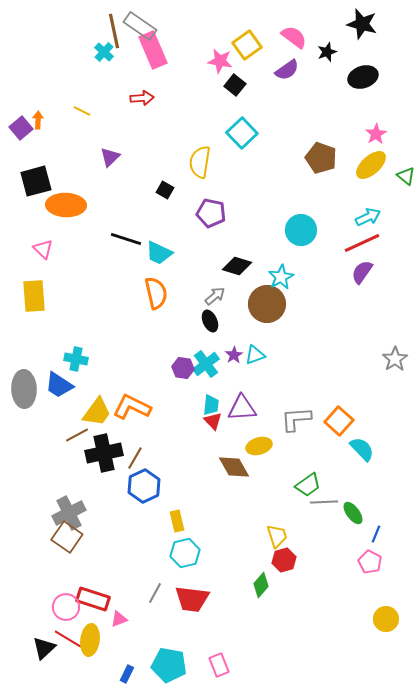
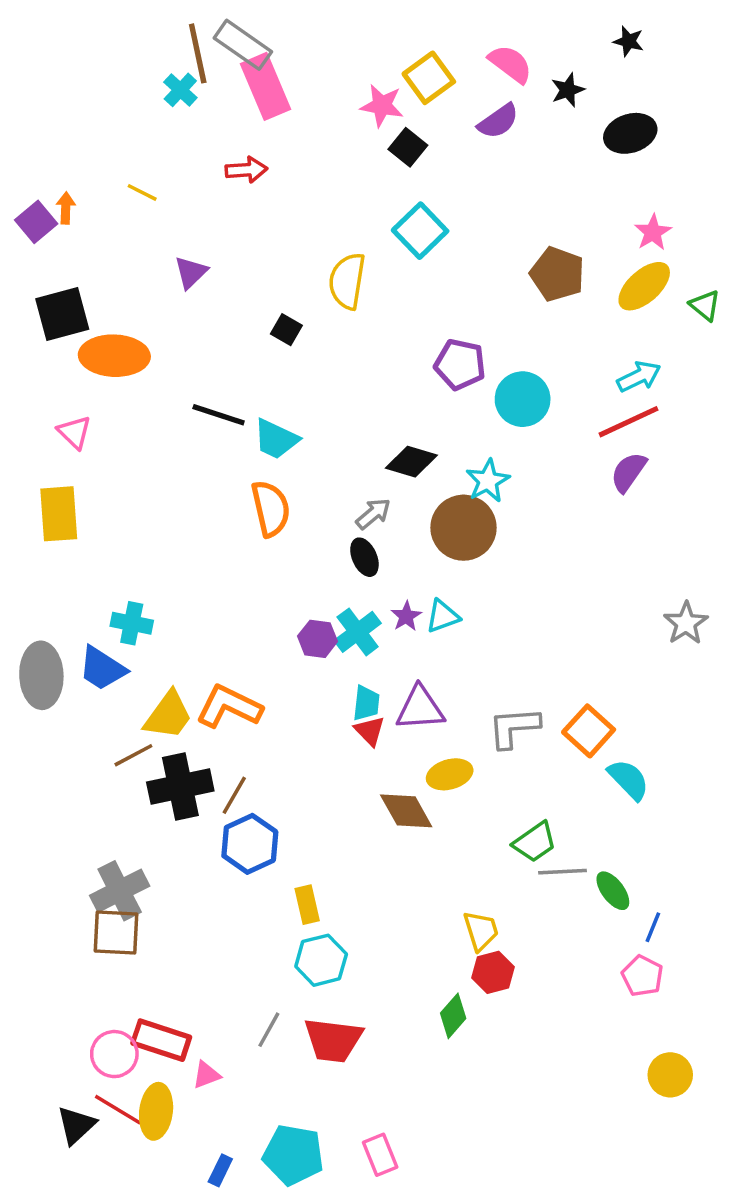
black star: (362, 24) -> (629, 41), size x0.6
purple pentagon: (211, 213) -> (460, 364), moved
brown square: (67, 537) -> (116, 932), turned -32

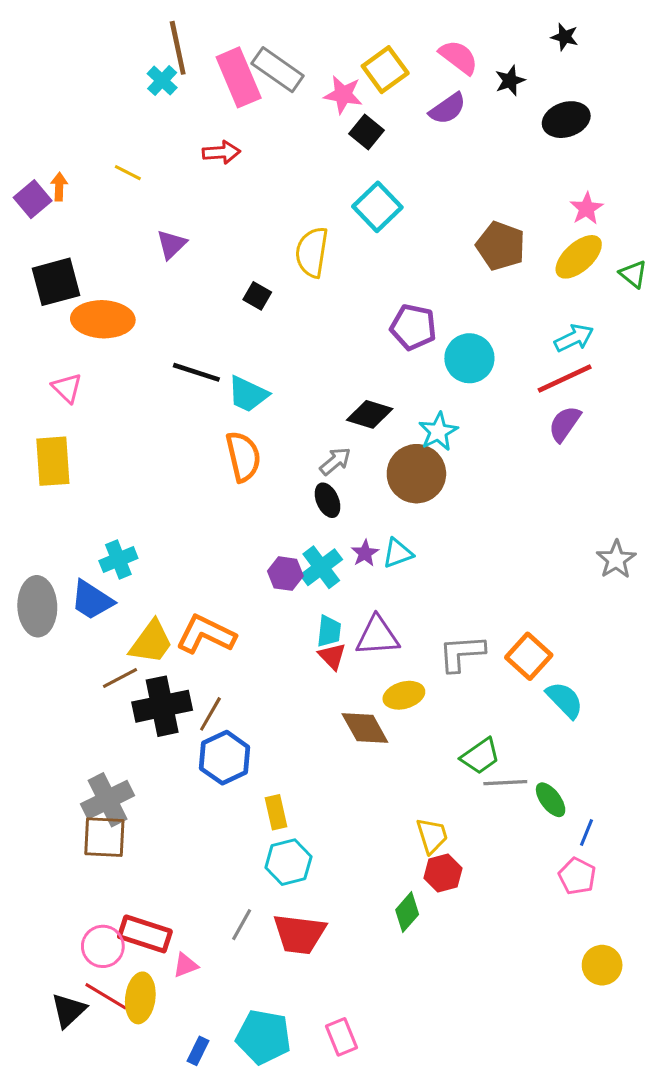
gray rectangle: (243, 45) -> (278, 70), moved
cyan cross: (132, 623) -> (118, 560), turned -33

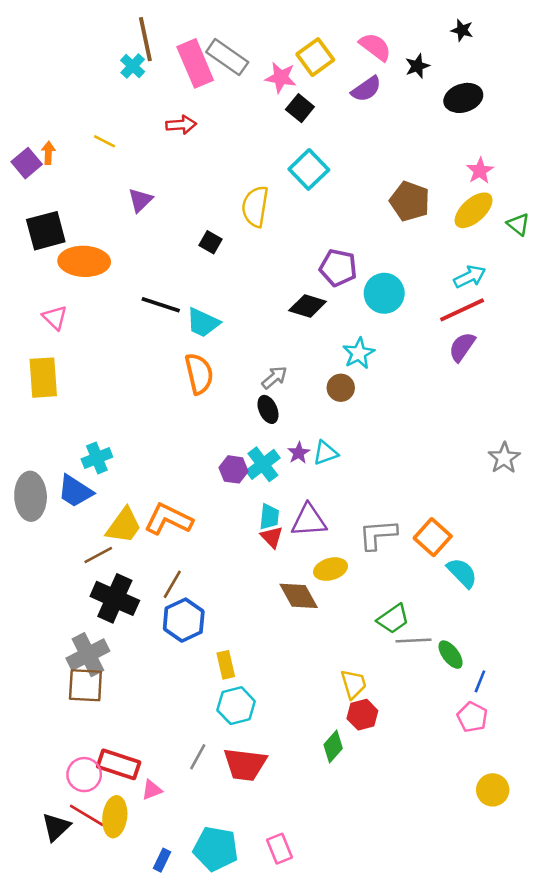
black diamond: (370, 414) -> (308, 306), moved
brown circle: (416, 474) -> (341, 388), size x0.6
black cross: (162, 706) -> (115, 598), moved, turned 36

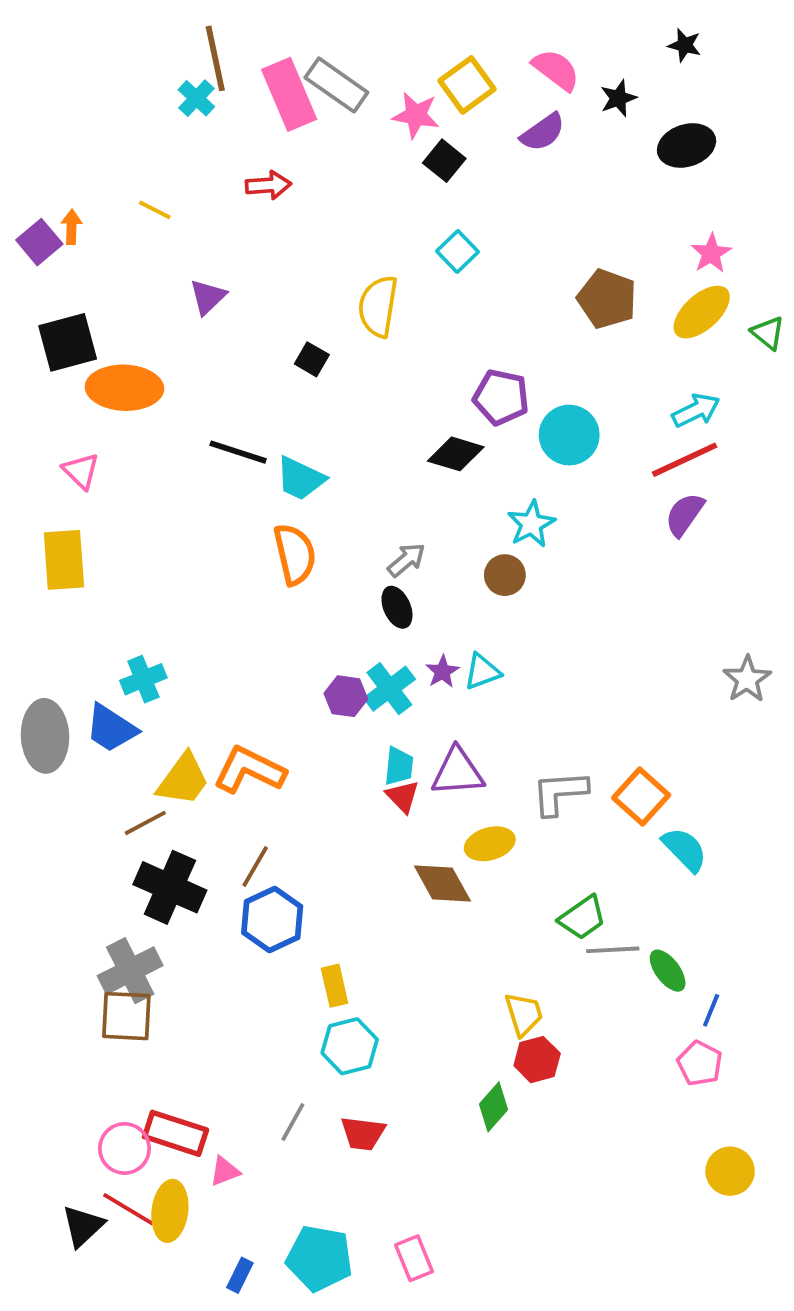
cyan square: (309, 169) -> (458, 251), size x0.7
red trapezoid: (245, 764) -> (363, 1133), size x0.7

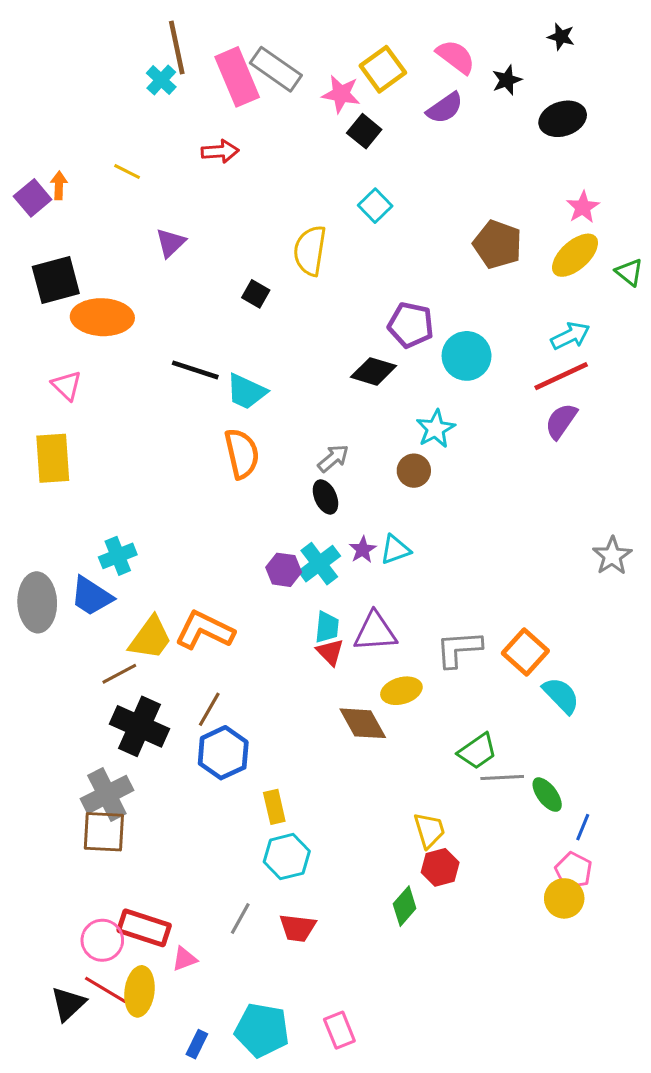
yellow circle: (730, 1171) -> (564, 898), moved

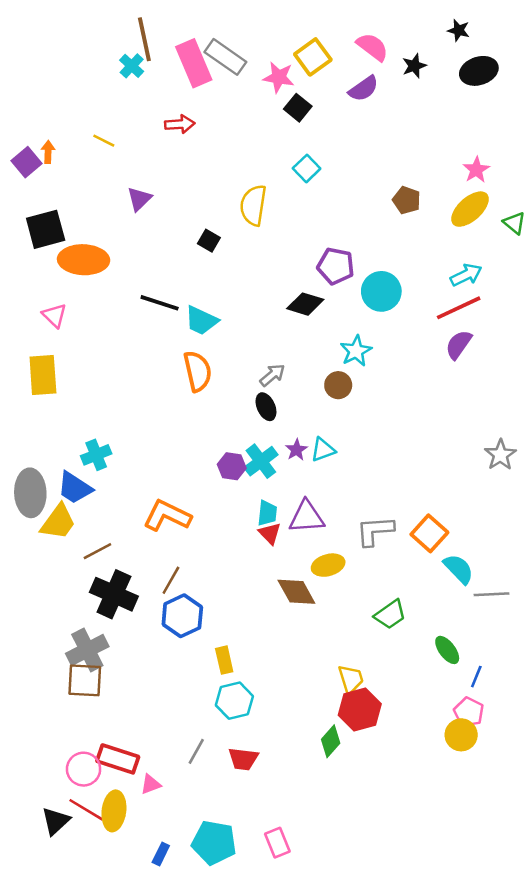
black ellipse: (563, 119) -> (479, 71), moved
brown pentagon: (498, 244) -> (407, 200), size x0.7
yellow trapezoid: (150, 638) -> (58, 522), moved
gray line: (502, 778) -> (492, 594), moved
red hexagon: (440, 867) -> (360, 710), size x1.4

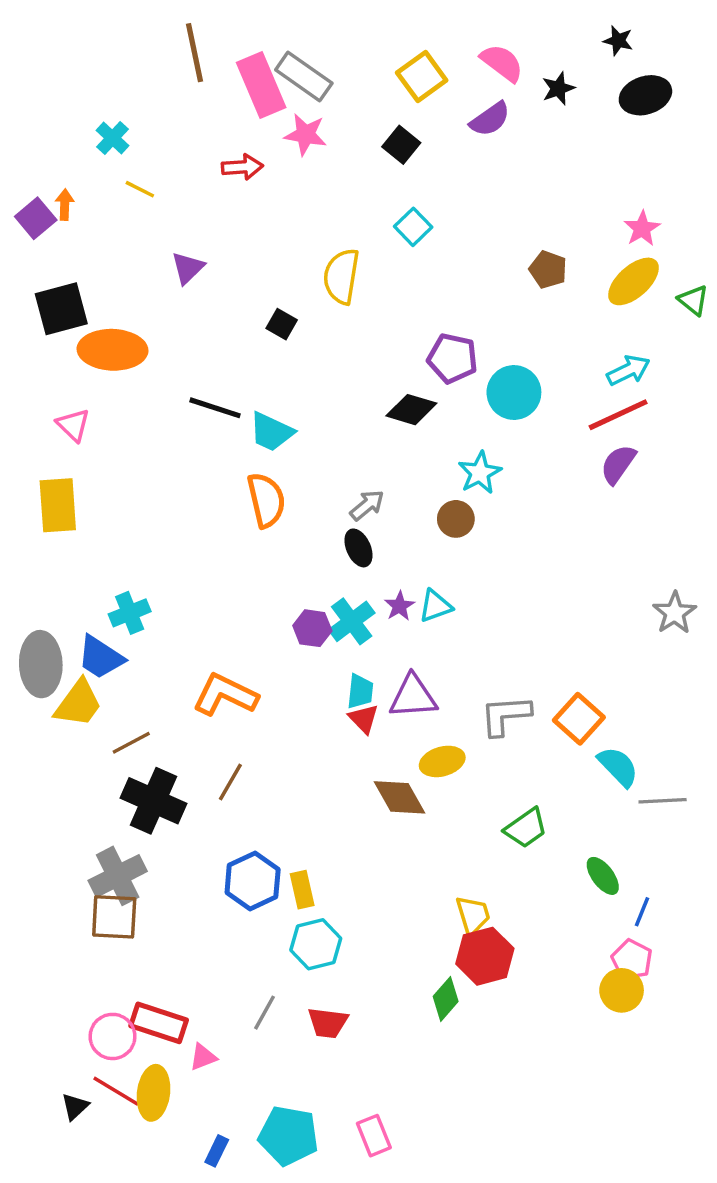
cyan cross: (132, 66) -> (113, 138), moved
pink star: (279, 77) -> (306, 135), moved
blue hexagon: (182, 616) -> (253, 881), moved
black triangle: (56, 821) -> (75, 1107), size x0.7

